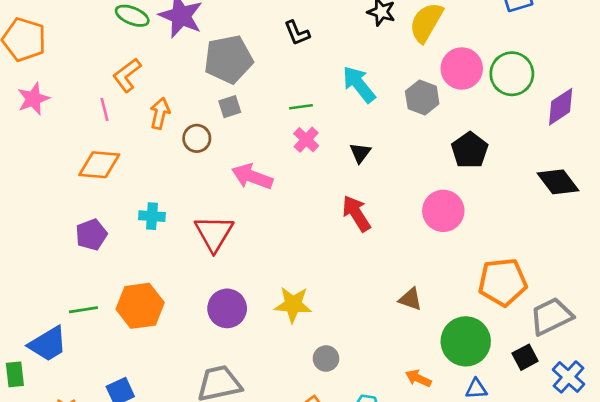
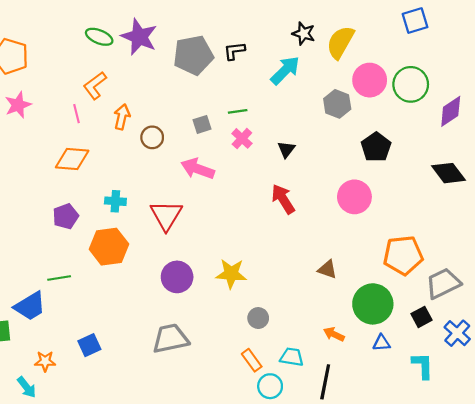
black L-shape: (297, 33) -> (234, 51), turned 105
gray pentagon: (228, 59) -> (193, 55), moved
cyan arrow: (359, 84) -> (285, 70), moved, turned 84
gray square: (230, 107) -> (202, 124), moved
orange hexagon: (140, 306) -> (109, 247), moved

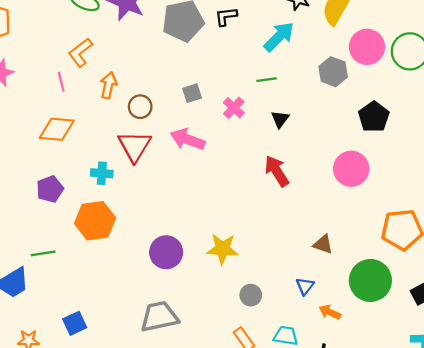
green line: (238, 111) -> (267, 80), moved
red triangle: (166, 215) -> (135, 146), moved
blue triangle: (381, 343) -> (305, 286), moved, turned -48

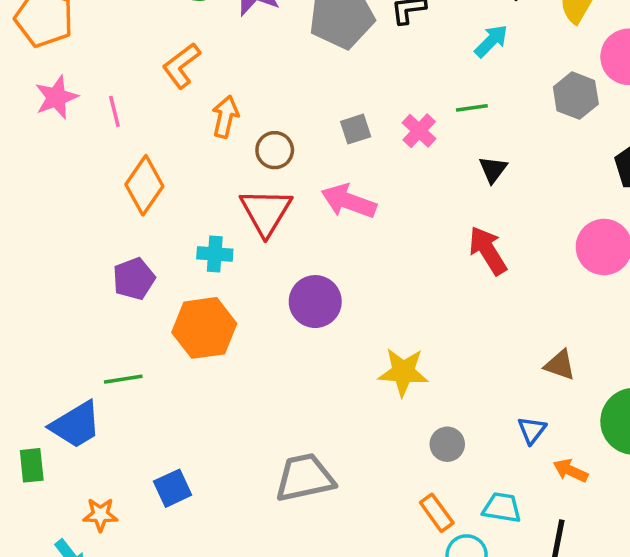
cyan arrow: (279, 37) -> (491, 41), size x0.7
pink line: (61, 82) -> (114, 111), moved
pink cross: (234, 108) -> (419, 131), moved
orange diamond: (57, 129) -> (144, 185), turned -60
purple circle: (166, 252) -> (315, 302), moved

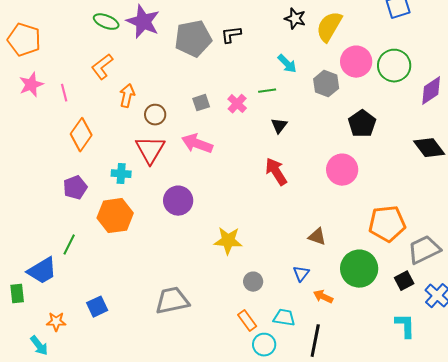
cyan arrow: (491, 41) -> (287, 64), moved, turned 90
green line: (123, 379) -> (69, 245), turned -55

